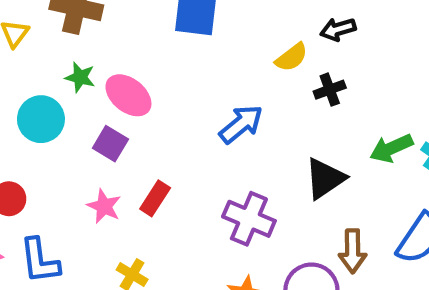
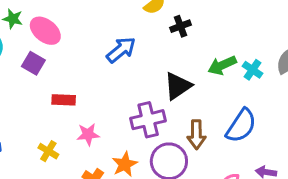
red rectangle: (155, 198) -> (64, 100), turned 60
pink star: (104, 206) -> (88, 134), moved, turned -30
purple cross: (249, 219) -> (148, 120), moved, turned -36

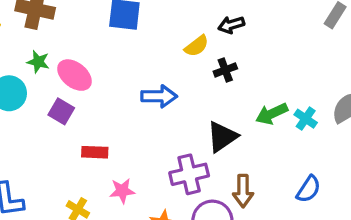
blue arrow: (121, 50) -> (159, 96), turned 40
blue semicircle: (241, 126) -> (309, 189), moved, size x0.7

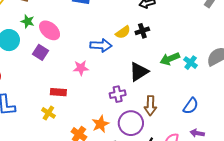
yellow semicircle: (197, 46) -> (123, 32), moved
red rectangle: (95, 152) -> (58, 92), moved
purple cross: (189, 174) -> (118, 94), size x0.7
pink star: (122, 191) -> (81, 68), moved

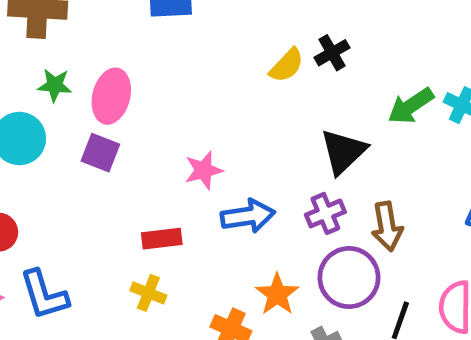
pink ellipse: (50, 30) -> (111, 96), turned 75
blue arrow: (101, 45) -> (248, 216), moved
purple cross: (118, 94) -> (325, 213), moved

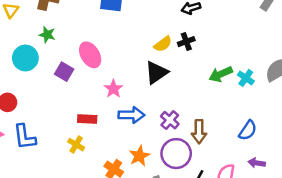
pink ellipse: (111, 96) -> (90, 55), moved, turned -55
black triangle: (343, 152) -> (156, 73), moved
pink star: (204, 170) -> (113, 89), turned -30
purple cross: (325, 213) -> (170, 120), turned -36

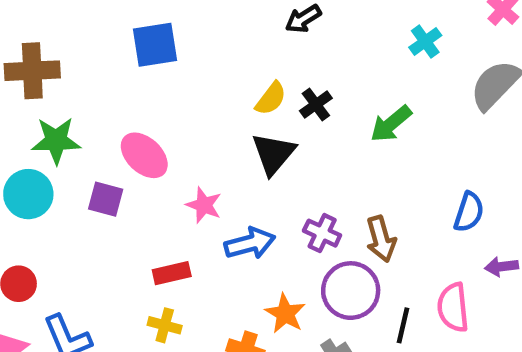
green star: (47, 35) -> (56, 141), size x1.5
black cross: (186, 42) -> (316, 105), moved
cyan cross: (246, 78) -> (425, 41), moved, turned 35

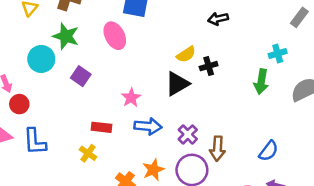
green arrow: (391, 124) -> (261, 82), moved, turned -60
pink ellipse: (144, 155) -> (115, 36), moved

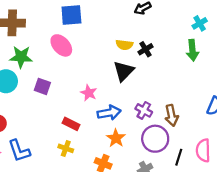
yellow semicircle: (186, 54) -> (124, 45), turned 56
red rectangle: (102, 127) -> (71, 124), turned 35
orange star: (153, 170) -> (116, 138), moved

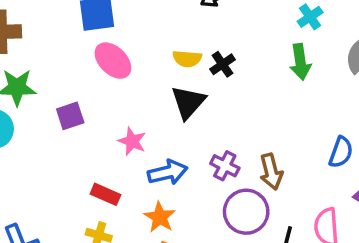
pink ellipse: (61, 45) -> (113, 61), moved
purple square: (42, 86) -> (70, 116), moved, turned -35
orange star: (116, 138) -> (160, 217), moved

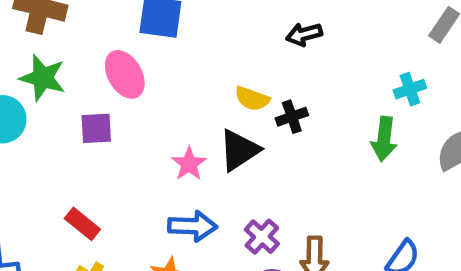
pink ellipse: (113, 61) -> (125, 74), moved
pink star: (132, 141) -> (189, 164), moved
red rectangle: (105, 194) -> (82, 224), moved

